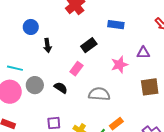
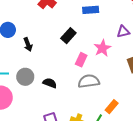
pink rectangle: (76, 69) -> (81, 60), moved
gray circle: (35, 85) -> (25, 77), moved

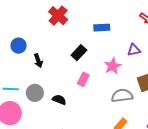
pink rectangle: (81, 60) -> (83, 79), moved
gray semicircle: (89, 81) -> (122, 96), moved

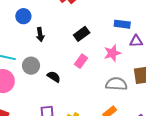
blue rectangle: (102, 28) -> (122, 24), moved

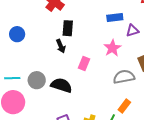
black rectangle: (82, 34) -> (68, 28), moved, turned -35
black arrow: (40, 35) -> (61, 46), moved
black semicircle: (54, 77) -> (61, 85), size x1.5

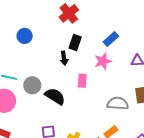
blue rectangle: (115, 18) -> (111, 39), moved, turned -49
pink star: (112, 48) -> (103, 61), moved
pink rectangle: (84, 63) -> (82, 81), turned -32

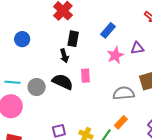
pink star: (103, 61) -> (115, 55), moved
black semicircle: (55, 96) -> (63, 82), moved

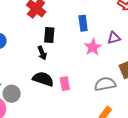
blue rectangle: (108, 30) -> (83, 23), turned -42
pink rectangle: (85, 76) -> (65, 84), moved
gray circle: (37, 87) -> (12, 94), moved

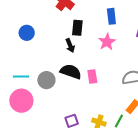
pink star: (93, 47) -> (107, 42), moved
gray circle: (12, 94) -> (46, 80), moved

